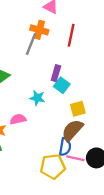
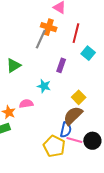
cyan square: (62, 85) -> (88, 53), moved
yellow square: (78, 109) -> (79, 97), turned -32
yellow pentagon: (53, 166) -> (54, 146), turned 30

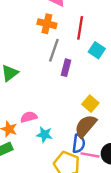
gray line: (41, 39) -> (54, 50), moved
cyan star: (44, 86) -> (44, 135), moved

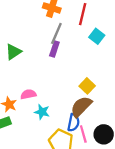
purple rectangle: (66, 68) -> (54, 49), moved
pink line: (90, 155) -> (83, 134), turned 60

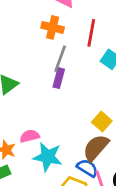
cyan star: (42, 112) -> (48, 157), size x1.5
blue semicircle: (73, 123) -> (87, 168), turned -66

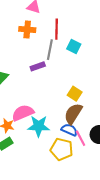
gray line: (60, 59) -> (50, 50), moved
purple rectangle: (59, 78) -> (38, 66), turned 64
pink semicircle: (30, 136) -> (23, 113), size x1.5

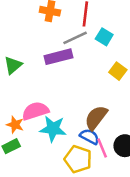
gray line: (50, 50) -> (75, 38), turned 48
purple rectangle: (38, 66) -> (59, 57), size x1.5
yellow square: (75, 94) -> (118, 71), moved

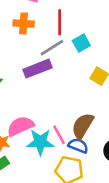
cyan square: (104, 37) -> (81, 43), turned 36
pink line: (102, 148) -> (59, 135), moved

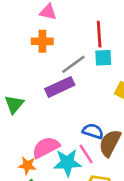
red line: (60, 22) -> (99, 34), moved
cyan square: (81, 43) -> (103, 58), turned 30
blue semicircle: (78, 146) -> (93, 131), moved

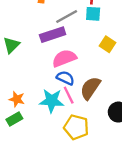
blue semicircle: (93, 131) -> (65, 78), moved
pink semicircle: (46, 147) -> (64, 58), moved

